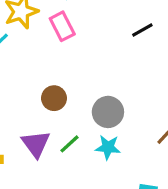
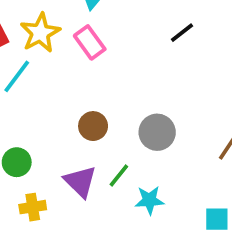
cyan star: (108, 147) -> (149, 200), moved

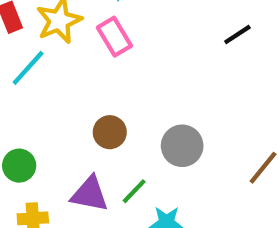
black line: (182, 33) -> (237, 35), moved
purple triangle: (80, 181) -> (90, 194), turned -39

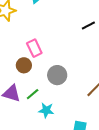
pink rectangle: (114, 37) -> (34, 48), moved

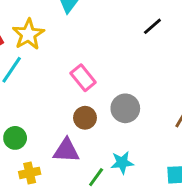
brown circle: (24, 65) -> (85, 118), moved
green line: (33, 94) -> (96, 177), moved

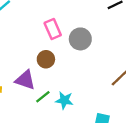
gray circle: (125, 108) -> (80, 39), moved
green line: (96, 177) -> (43, 97), moved

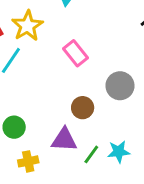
pink rectangle: (53, 29) -> (75, 53), moved
gray circle: (80, 39) -> (120, 86), moved

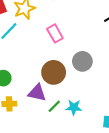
brown circle: (83, 108) -> (54, 72), size x1.5

